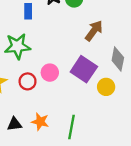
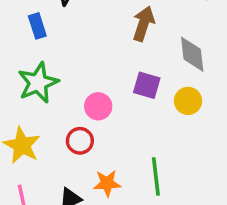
purple square: (84, 69) -> (147, 85), size x0.7
red circle: (28, 81) -> (80, 141), moved

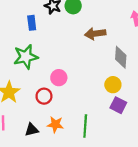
brown arrow: (144, 24) -> (95, 34), turned -126
purple square: (147, 85) -> (118, 105), moved

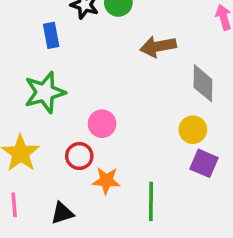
orange star: (55, 124) -> (106, 181), moved

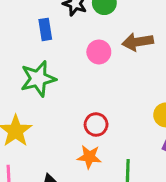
pink circle: (102, 124) -> (99, 52), moved
red circle: (79, 156) -> (96, 125), moved

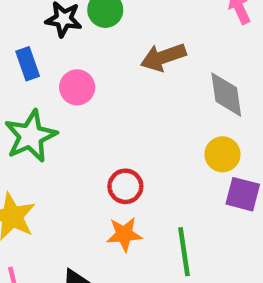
pink circle: (99, 52) -> (77, 87), moved

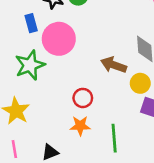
brown arrow: (163, 57) -> (114, 65), moved, turned 35
pink circle: (77, 87) -> (59, 39), size x1.6

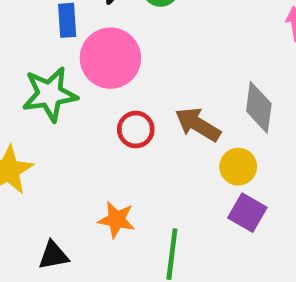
red circle: (83, 98) -> (136, 129), moved

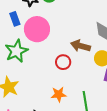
red circle: (136, 129) -> (63, 62), moved

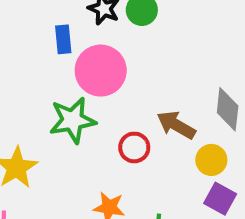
green star: (16, 51) -> (72, 120), moved

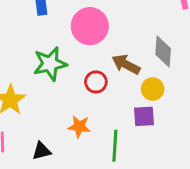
pink circle: (101, 71) -> (90, 26), moved
purple square: (220, 199) -> (144, 116), moved, turned -30

